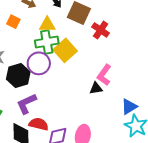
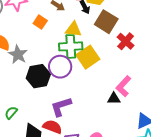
purple L-shape: (27, 104) -> (61, 107), moved

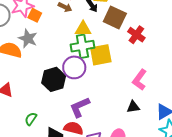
orange square: (40, 22) -> (35, 15), moved
gray star: (18, 55) -> (28, 38), moved
yellow square: (88, 57) -> (101, 55), turned 30
black triangle: (114, 99) -> (133, 107), moved

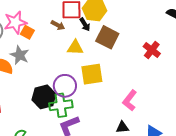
red cross: (136, 35) -> (152, 50), moved
green cross: (82, 46) -> (61, 105), moved

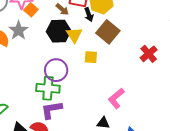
yellow triangle: (75, 48) -> (74, 35), turned 42
yellow square: (92, 74) -> (91, 57), moved, size x0.6
black hexagon: (44, 97) -> (59, 31), moved

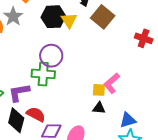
red cross: (149, 54) -> (144, 38), turned -30
yellow square: (91, 57) -> (99, 90), moved
purple L-shape: (51, 110) -> (19, 92), moved

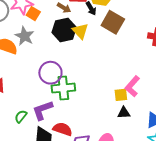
purple circle: (51, 56) -> (50, 73), moved

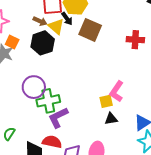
orange square: (33, 14) -> (12, 42), moved
yellow triangle: (80, 31) -> (56, 27), moved
purple L-shape: (43, 110) -> (58, 117), moved

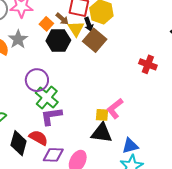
brown square: (90, 30) -> (95, 40), moved
orange square: (12, 42) -> (46, 24), moved
green cross: (48, 101) -> (47, 97), turned 35
black triangle: (111, 119) -> (102, 133), size x1.6

